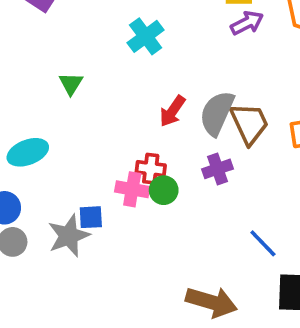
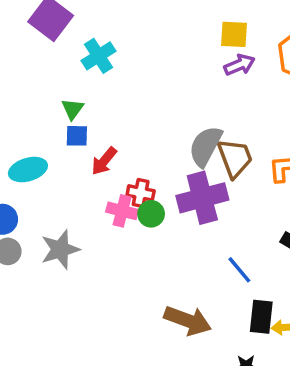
cyan cross: (146, 36) -> (98, 56), moved
red arrow: (172, 111) -> (104, 161), moved
purple cross: (218, 169) -> (202, 198), size x1.8
blue square: (91, 217) -> (77, 136), moved

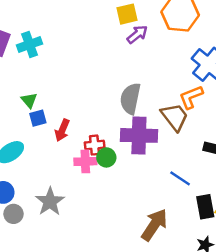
cyan cross: (98, 56) -> (30, 44), moved, turned 30
brown trapezoid: (235, 158) -> (175, 117), moved
purple cross: (202, 198) -> (139, 135), turned 33
brown arrow: (188, 320) -> (154, 225), turned -60

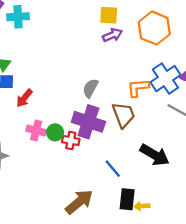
orange L-shape: (191, 97) -> (138, 88), moved
gray semicircle: (130, 99) -> (90, 88), size x0.7
red cross: (95, 145) -> (71, 141), moved

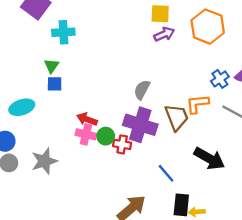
cyan cross: (18, 17) -> (63, 32), moved
blue cross: (165, 79) -> (220, 79), size x0.6
orange L-shape: (138, 88) -> (197, 104), moved
red arrow: (24, 98) -> (87, 119), moved, turned 72

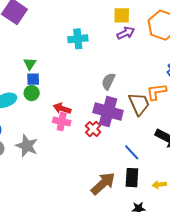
cyan cross: (63, 32) -> (78, 39), moved
green circle: (106, 136) -> (32, 93), moved
red cross: (122, 144) -> (93, 129), turned 35
gray star: (44, 161) -> (27, 146), turned -30
black rectangle: (181, 205) -> (132, 178), moved

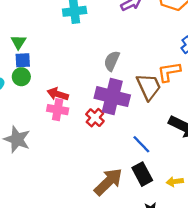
black rectangle: (132, 178) -> (142, 174), turned -30

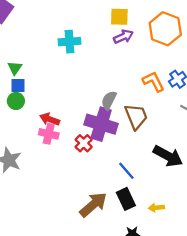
gray semicircle: (112, 61) -> (109, 100), moved
orange L-shape: (169, 72) -> (153, 82), moved, turned 70

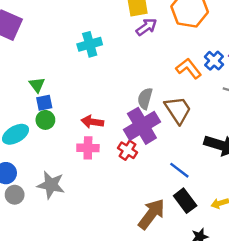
red arrow: (50, 119) -> (92, 122), moved
purple cross: (101, 124) -> (142, 126), turned -36

